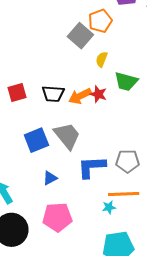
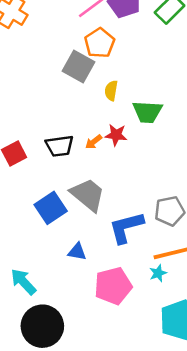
orange arrow: (80, 96) -> (94, 142), size x0.6
blue triangle: (50, 178) -> (77, 252), turned 49
pink pentagon: (57, 217) -> (113, 286), moved

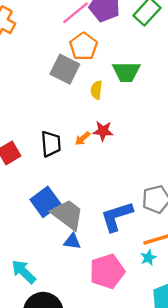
green trapezoid: (147, 112) -> (126, 72), moved
black trapezoid: (59, 146) -> (51, 144), turned -84
gray trapezoid: (88, 195) -> (67, 215), moved

